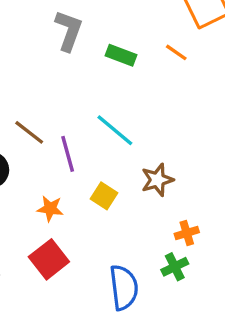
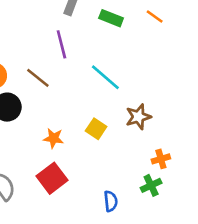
purple line: (68, 154) -> (61, 44), moved
blue semicircle: (124, 287) -> (111, 201), size x0.6

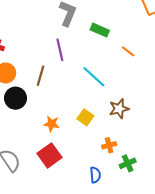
orange line: (155, 17) -> (128, 51), moved
brown line: (38, 78) -> (40, 76), turned 66
orange cross: (161, 159) -> (109, 145), moved

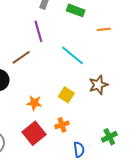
orange line: (128, 51) -> (104, 29), turned -40
brown line: (40, 76) -> (21, 57), turned 42
orange cross: (109, 145) -> (62, 125), moved

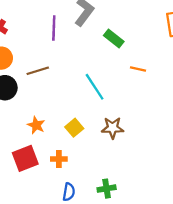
purple line: (38, 31) -> (54, 28), moved

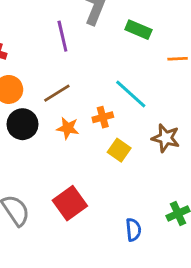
orange star: (36, 125) -> (68, 128), moved
brown star: (113, 128) -> (166, 138), turned 30
orange cross: (59, 159) -> (103, 117), moved

